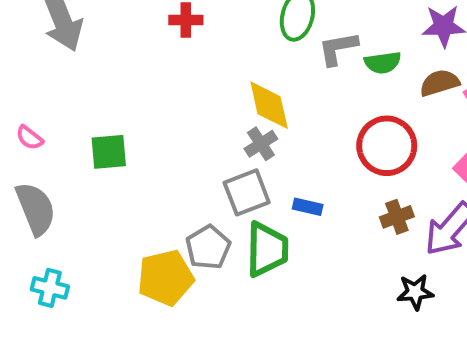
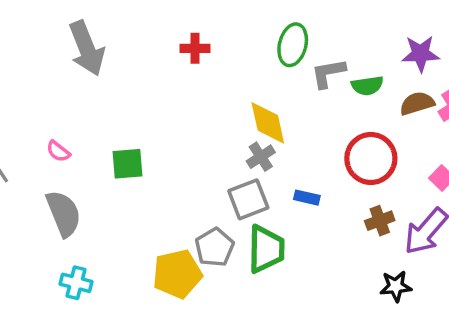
blue rectangle: (308, 207) -> (307, 198), moved

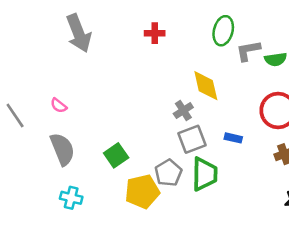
gray cross: (261, 157) -> (183, 110), moved
green square: (128, 164) -> (116, 155), moved, turned -30

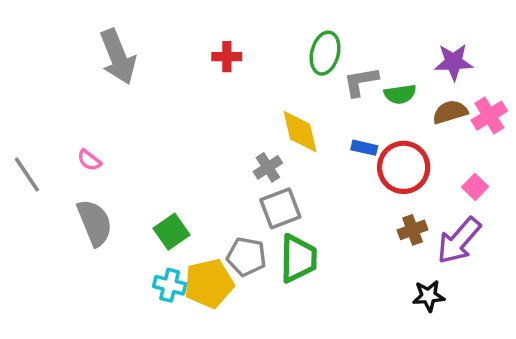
blue rectangle: (233, 138) -> (364, 148), moved
gray pentagon: (168, 173) -> (246, 257), turned -30
cyan cross: (71, 198) -> (170, 285), moved

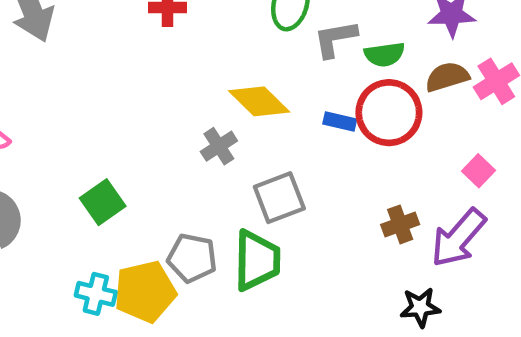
yellow diamond: (300, 132) -> (259, 101), turned -33
red circle: (404, 167) -> (389, 113), moved
gray square: (280, 208) -> (279, 198), moved
green square: (171, 232) -> (103, 202), moved

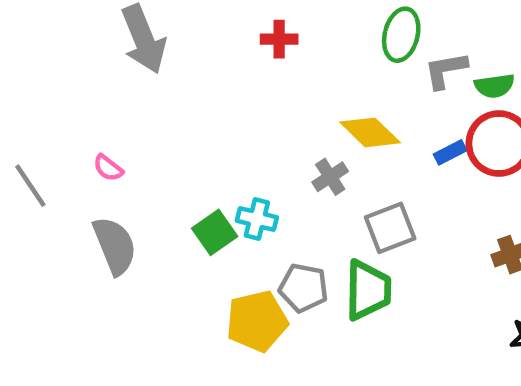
blue rectangle: (340, 122) -> (450, 152), turned -40
cyan cross: (96, 294) -> (257, 219), moved

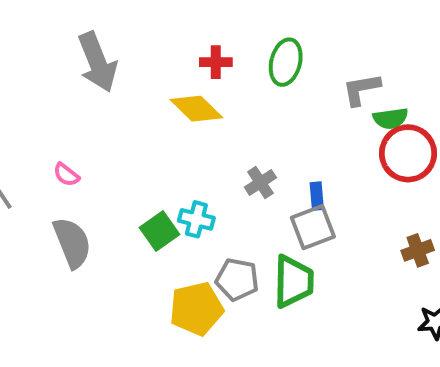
green ellipse: (401, 35) -> (286, 62), moved
green semicircle: (494, 86) -> (390, 118), moved
yellow diamond: (370, 132) -> (196, 109), moved
blue rectangle: (450, 152) -> (317, 196), moved, turned -68

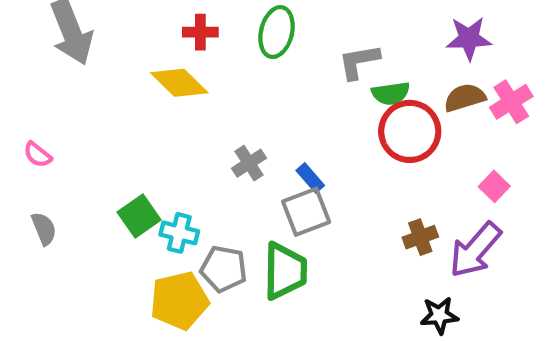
blue rectangle: (317, 196) -> (310, 178), turned -36
cyan cross: (196, 219) -> (179, 233), moved
gray semicircle: (72, 243) -> (44, 229), size x0.6

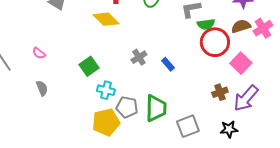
pink square: (494, 186) -> (241, 63), moved, size x1.5
gray square: (306, 212) -> (188, 126), moved
green square: (139, 216) -> (89, 66), moved

